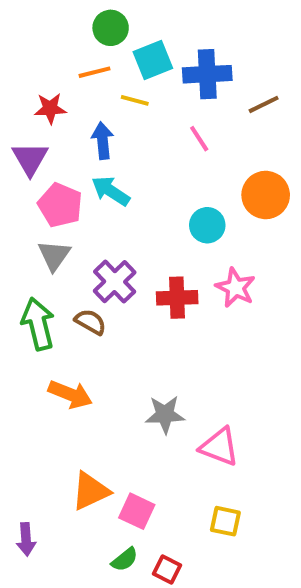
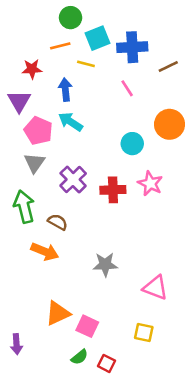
brown semicircle: (90, 322) -> (58, 222), moved
pink triangle: (219, 447) -> (155, 288), moved

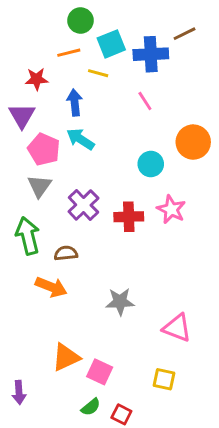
brown line: (168, 66) -> (184, 34), moved
brown semicircle: (58, 222) -> (66, 253), turned -36

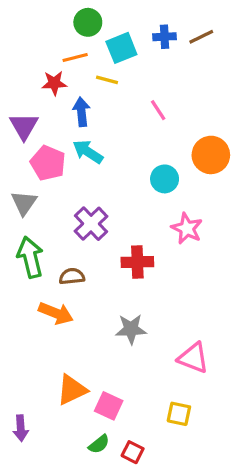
blue cross: (151, 54) -> (165, 37), moved, size x0.6
red star: (37, 79) -> (54, 83), moved
gray triangle: (39, 186) -> (24, 203), moved
red cross: (129, 217) -> (137, 262), moved

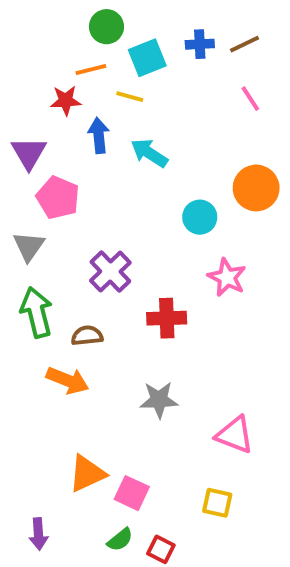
pink line: (158, 110) -> (250, 99), moved
cyan arrow: (88, 152) -> (149, 153), moved
purple arrow: (21, 428) -> (38, 534), moved

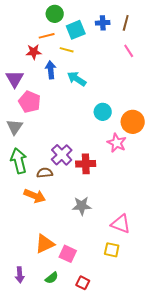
brown line: (244, 44) -> (126, 23), turned -49
orange circle: (256, 188) -> (133, 122), moved
purple cross: (110, 272) -> (62, 155), moved
yellow square: (217, 503) -> (112, 250), moved
green semicircle: (120, 540) -> (52, 278), moved

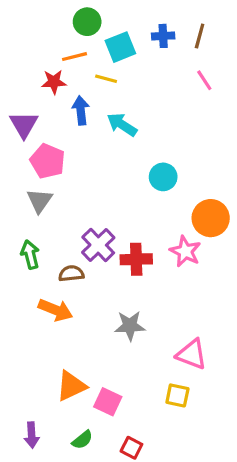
orange circle: (133, 122) -> (211, 218), moved
gray triangle: (15, 127) -> (40, 201), moved
pink star: (117, 143) -> (185, 251), moved
green arrow: (19, 161) -> (30, 255), size x0.7

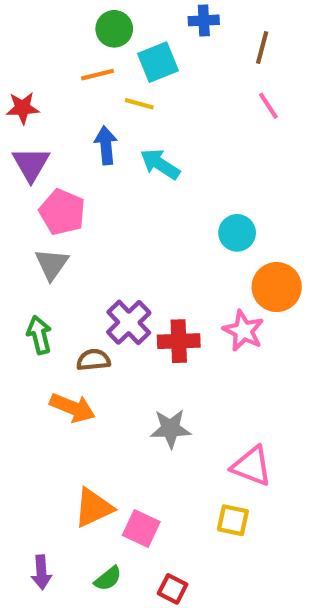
blue cross: (163, 36) -> (204, 20), moved
red star: (54, 82) -> (23, 108), moved
cyan circle: (163, 177) -> (237, 233), moved

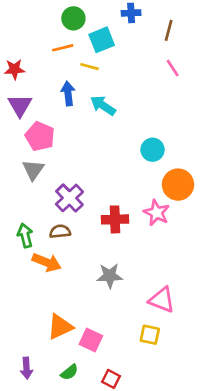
purple cross: (129, 322) -> (69, 198), moved
green arrow: (39, 335) -> (25, 235), moved

